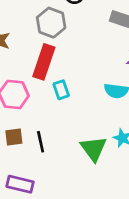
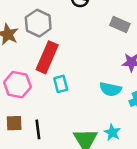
gray hexagon: (51, 23) -> (38, 23), moved

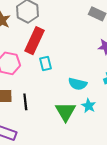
cyan semicircle: (110, 89) -> (78, 84), moved

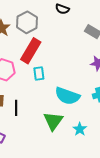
cyan semicircle: (78, 84) -> (67, 96), size x1.4
cyan star: (89, 106) -> (80, 129), moved

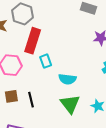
cyan semicircle: (67, 96) -> (67, 79), moved, size x0.7

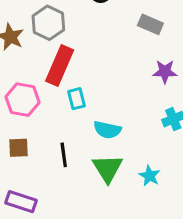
black line: (31, 100) -> (64, 155), moved

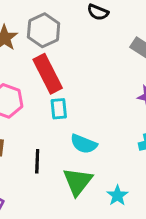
red rectangle: (60, 66) -> (48, 74), turned -60

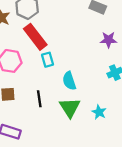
cyan semicircle: (84, 144) -> (69, 81), turned 60

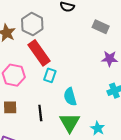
cyan rectangle: (47, 60) -> (50, 75), turned 32

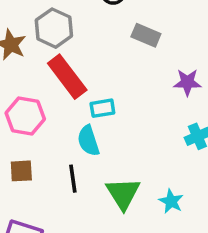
gray rectangle: (101, 27) -> (146, 35), moved
cyan rectangle: (50, 75) -> (102, 108), moved, turned 64
cyan semicircle: (70, 97) -> (88, 141), moved

